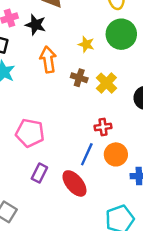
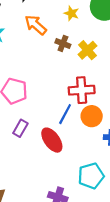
orange arrow: (48, 60) -> (36, 25), turned -45
red cross: (103, 127) -> (82, 90), size x1.6

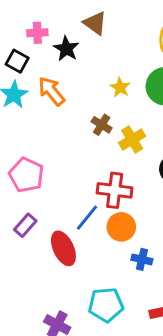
orange arrow: (36, 25) -> (51, 91), moved

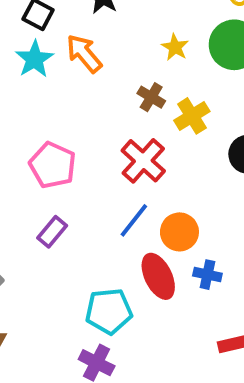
red cross: (115, 190) -> (143, 161), moved, turned 36
red ellipse: (63, 248) -> (158, 276), moved
cyan pentagon: (106, 305) -> (109, 311), moved

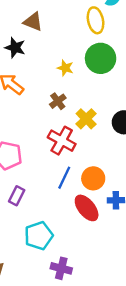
brown cross: (151, 97) -> (58, 101), turned 35
yellow cross: (192, 116) -> (86, 119), moved
cyan pentagon: (109, 311) -> (39, 236), moved

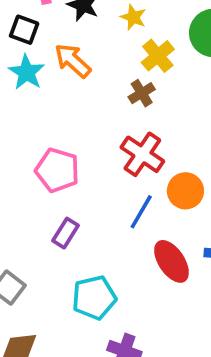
yellow star: (65, 68) -> (133, 17), moved
yellow cross: (86, 119) -> (158, 56), moved
orange circle: (93, 178) -> (185, 191), moved

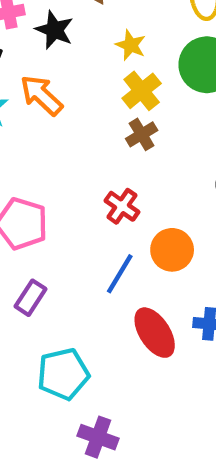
yellow star: (133, 17) -> (131, 45), moved
brown cross: (142, 93) -> (142, 134), moved
red cross: (142, 154) -> (122, 206), size x0.7

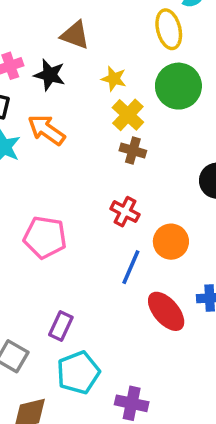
brown cross: (142, 134) -> (133, 151), turned -35
purple rectangle: (30, 298) -> (61, 326), moved
cyan pentagon: (63, 374) -> (78, 373), moved

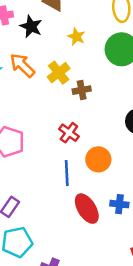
yellow cross: (128, 115) -> (59, 73), moved
brown cross: (133, 151) -> (82, 90), turned -36
blue line: (131, 267) -> (67, 173), turned -35

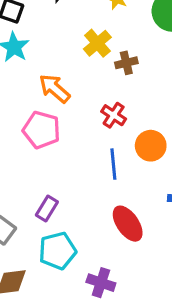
orange arrow: (22, 65) -> (55, 88), moved
red ellipse: (87, 209) -> (128, 224), moved

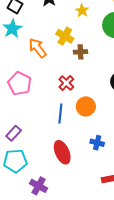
yellow cross: (97, 43) -> (65, 36), turned -30
orange arrow: (55, 88) -> (38, 48), moved

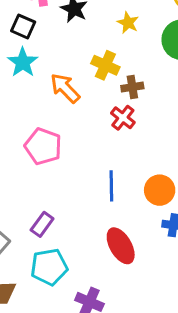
red cross: (66, 83) -> (123, 118), moved
orange circle: (86, 106) -> (160, 190), moved

